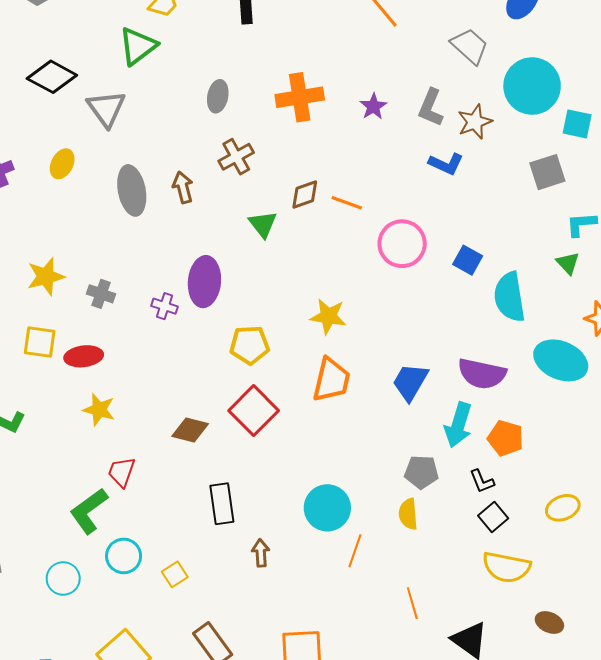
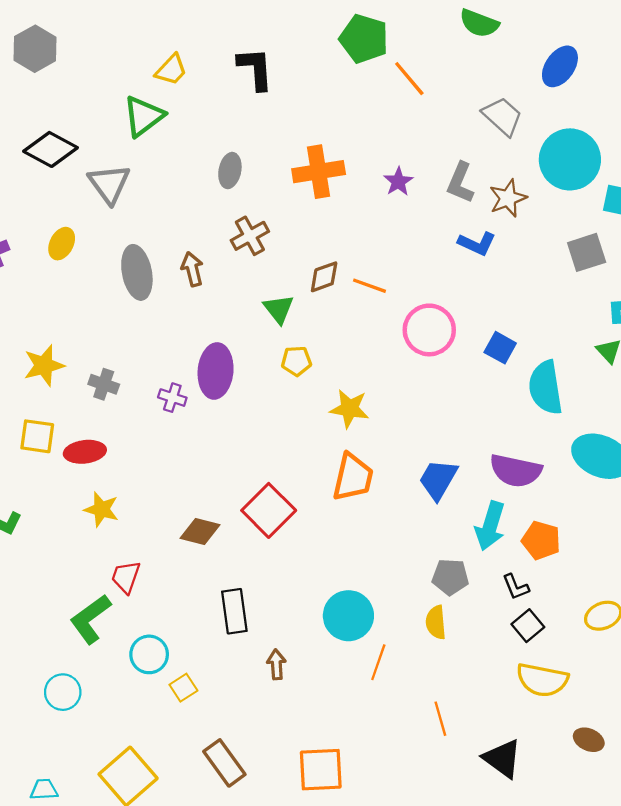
yellow pentagon: (249, 345) -> (296, 361), moved, size x0.7
cyan circle: (124, 556) -> (149, 654), moved

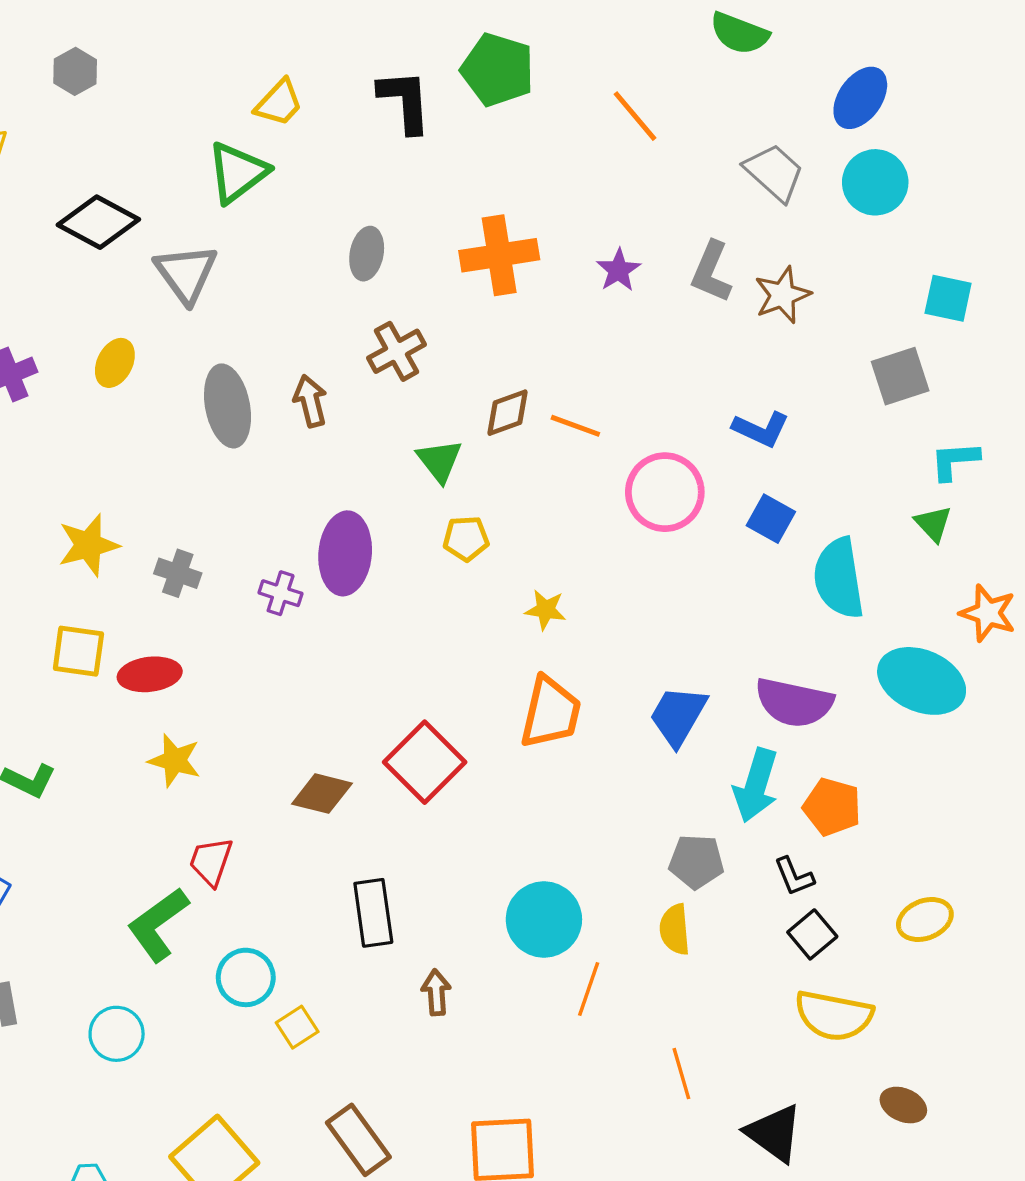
green pentagon: (364, 39) -> (498, 70), moved
gray hexagon: (35, 49) -> (75, 71), size x0.7
cyan circle: (570, 159) -> (875, 182), moved, size x0.7
blue L-shape: (477, 244) -> (761, 429), moved
yellow star: (350, 409) -> (546, 610), size x0.7

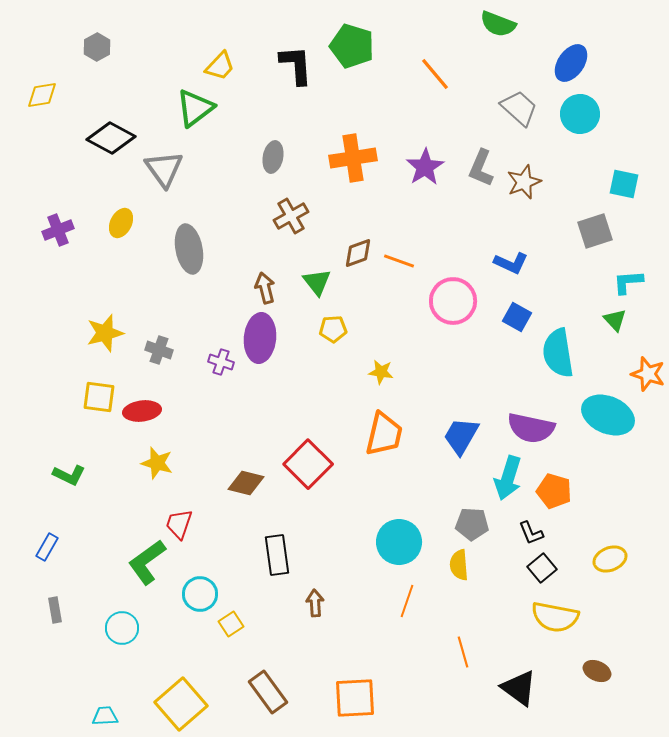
purple star: (618, 270) -> (425, 167), size x1.4
brown arrow: (310, 401) -> (265, 288), moved
cyan circle: (544, 919) -> (399, 542), moved

